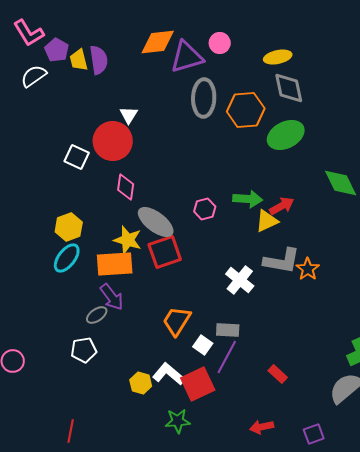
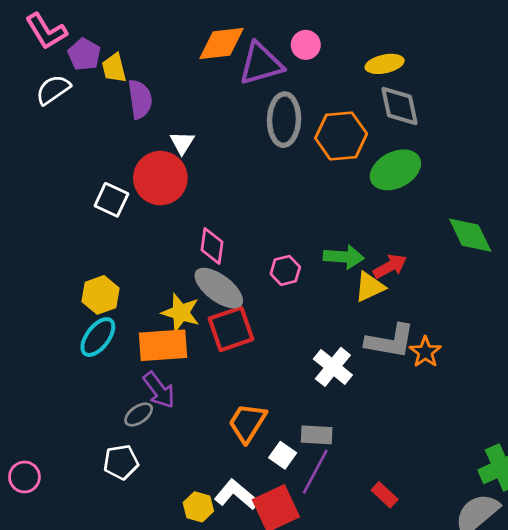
purple semicircle: (99, 60) -> (140, 99), moved
pink diamond: (126, 187) -> (212, 246), moved

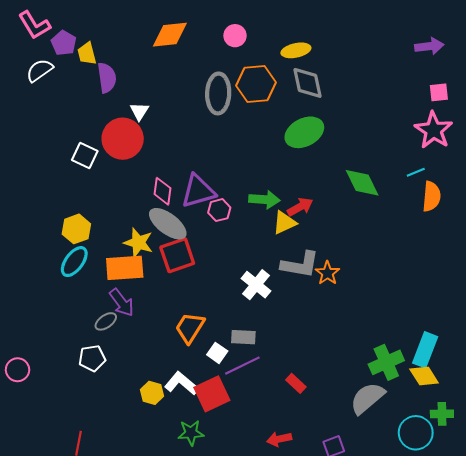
purple triangle: (261, 64) -> (198, 191), moved
orange hexagon: (341, 136) -> (256, 84), moved
purple line: (315, 472) -> (242, 366), turned 36

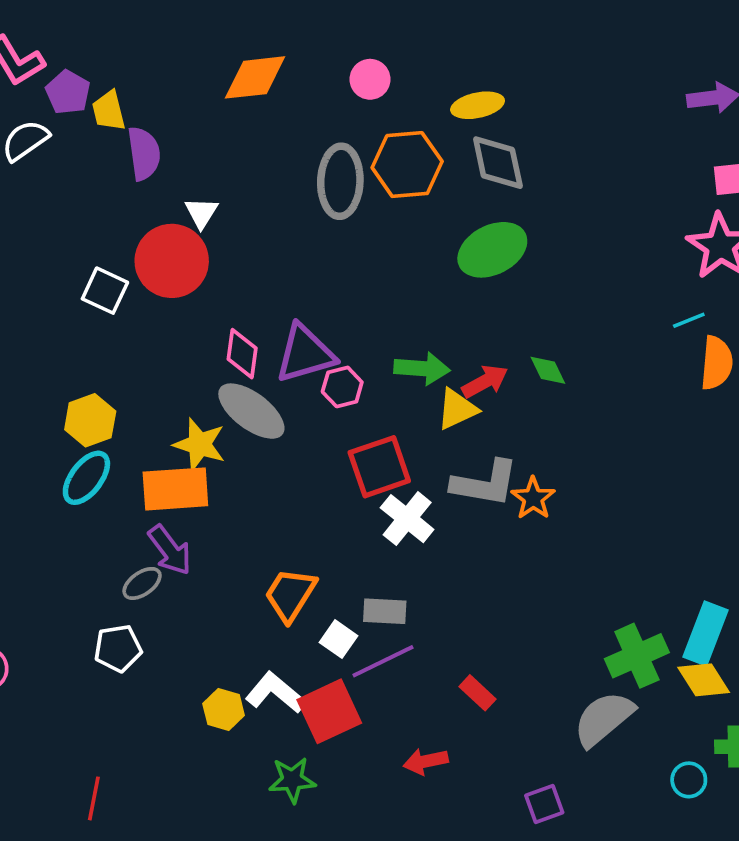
green diamond: (362, 183) -> (548, 370), moved, size x0.6
red square: (177, 255) -> (379, 467), moved
cyan circle: (416, 433) -> (689, 780), size x0.6
red arrow: (279, 439) -> (426, 761), moved

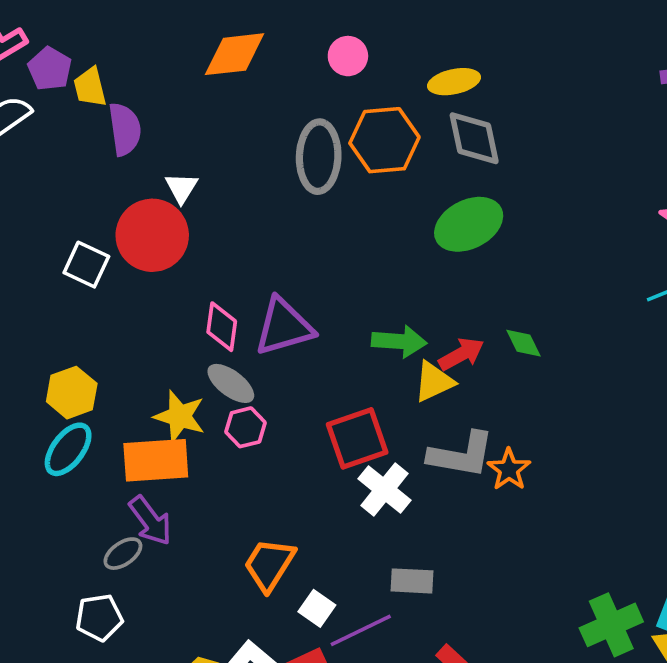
pink hexagon: (342, 387) -> (245, 427), moved
gray ellipse: (251, 411) -> (231, 383), size x0.7
gray rectangle: (385, 611) -> (412, 581), moved

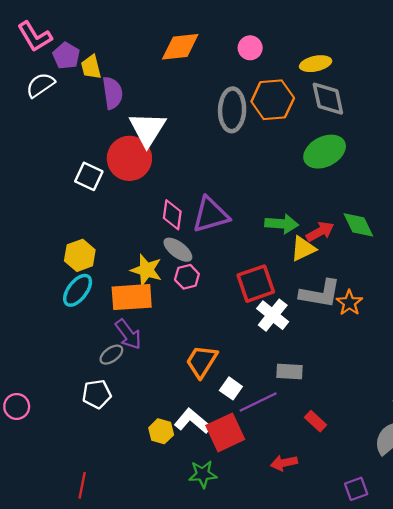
white triangle: (181, 188) -> (147, 129), size x1.8
green diamond: (524, 343) -> (358, 225), size x1.4

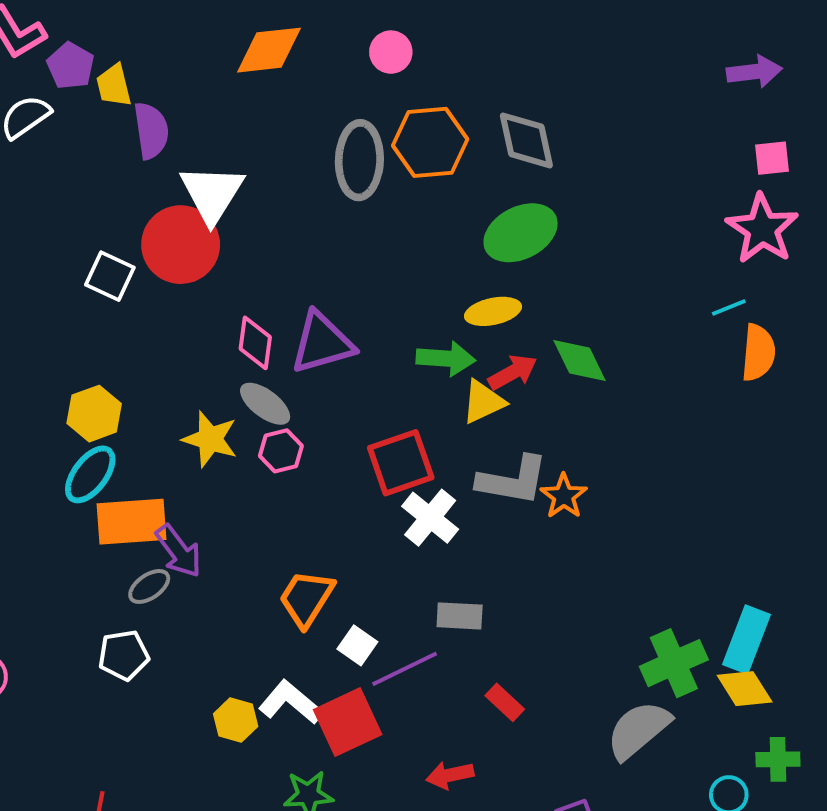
yellow ellipse: (316, 64) -> (493, 311), moved
orange rectangle: (132, 297) -> (131, 522), moved

